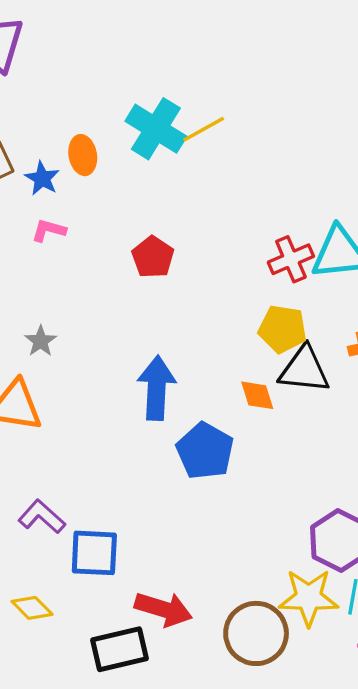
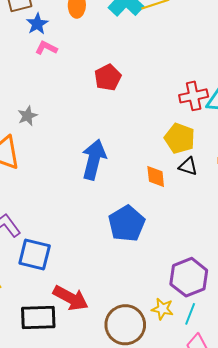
blue star: (42, 178) -> (37, 24), moved
black triangle: (304, 370) -> (188, 166), size x0.6
blue pentagon: (205, 451) -> (127, 224), moved
yellow star: (309, 598) -> (162, 309), size x0.6

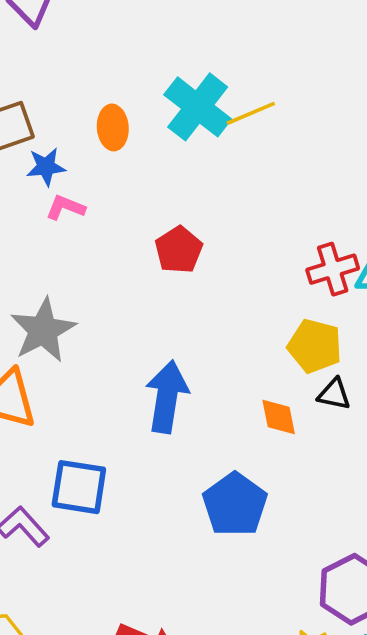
blue star: (37, 24) -> (46, 167), turned 30
gray star: (27, 116) -> (43, 330), size x1.8
blue square: (35, 254) -> (79, 487), moved

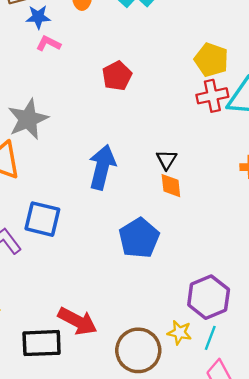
yellow pentagon: (315, 346) -> (211, 60), moved
black triangle: (334, 394) -> (167, 160), moved, turned 45

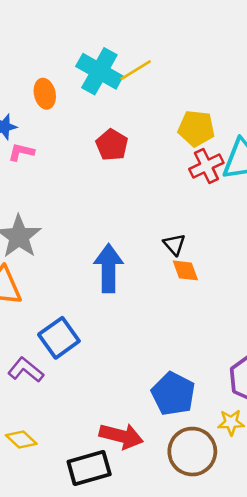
red pentagon: (117, 76) -> (112, 145), moved
blue square: (42, 219) -> (59, 338), turned -36
blue pentagon: (139, 238) -> (173, 394), moved

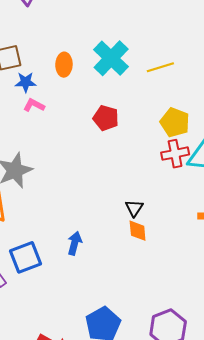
yellow line: (136, 70) -> (160, 67), moved
red pentagon: (112, 145) -> (106, 118), turned -30
blue arrow: (109, 268) -> (75, 243), moved, size x0.6

